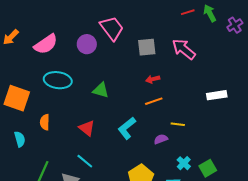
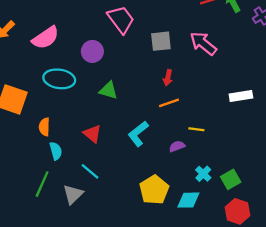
purple circle: (87, 44) -> (92, 51), moved
red arrow: (153, 79) -> (168, 78), turned -64
cyan semicircle: (20, 139) -> (56, 151), moved

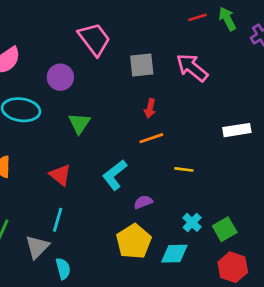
green triangle: (108, 90) -> (79, 123), turned 48
purple semicircle: (177, 146) -> (143, 202), moved
cyan semicircle: (56, 151) -> (63, 269), moved
cyan line: (90, 171) -> (58, 220), turned 66

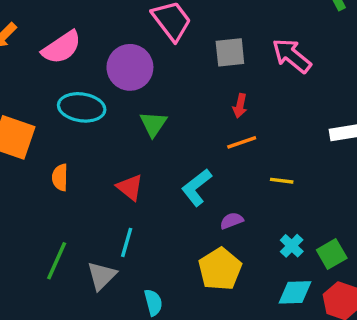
purple circle: (60, 77) -> (130, 67), size x1.4
cyan diamond: (174, 254) -> (295, 292), moved
cyan semicircle: (63, 269) -> (153, 302), moved

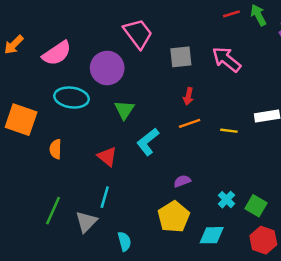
yellow line: (282, 181) -> (229, 131), moved
cyan L-shape: (197, 187) -> (148, 142), moved
green square: (332, 254) -> (256, 206), turned -30
cyan diamond: (295, 292) -> (212, 235), moved

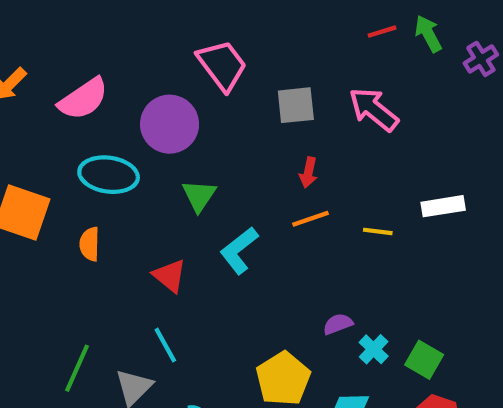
orange semicircle: (56, 149) -> (90, 244), moved
purple semicircle: (182, 181) -> (338, 324), moved
cyan line: (105, 197) -> (165, 345), turned -45

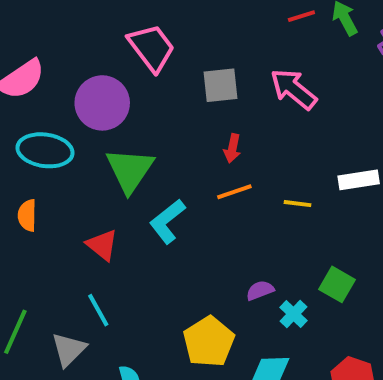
green triangle: (199, 196) -> (130, 170), size x1.5
green square: (424, 360) -> (337, 284), moved

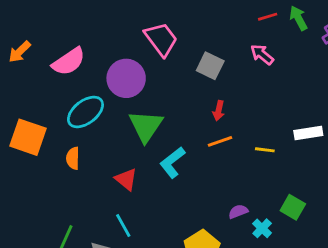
gray square: (221, 85) -> (210, 66), turned 32
pink arrow: (294, 89) -> (262, 55), moved, size x0.7
cyan ellipse: (45, 150) -> (85, 112), turned -45

